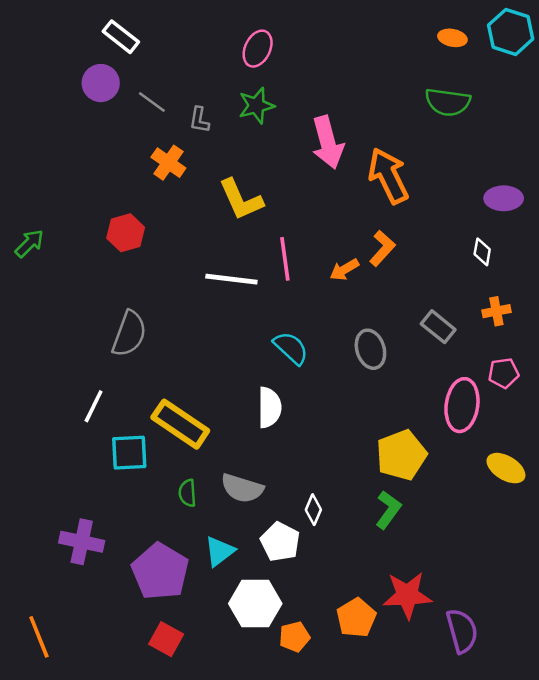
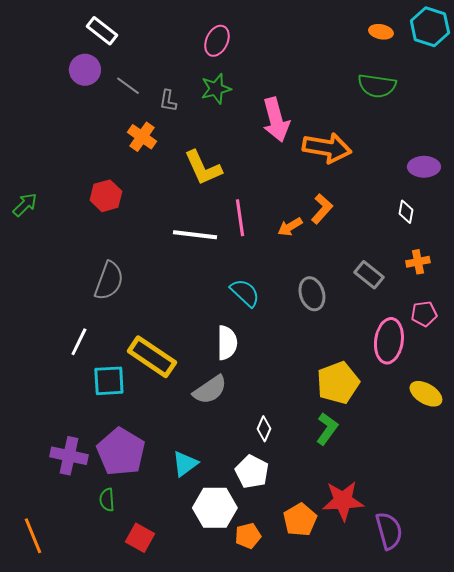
orange arrow: (388, 176) -> (327, 148), turned 126
gray semicircle: (242, 488) -> (210, 390), moved, turned -51
green semicircle: (187, 493) -> (107, 500), moved
white pentagon: (280, 542) -> (252, 472), moved
purple pentagon: (160, 571) -> (121, 452), moved

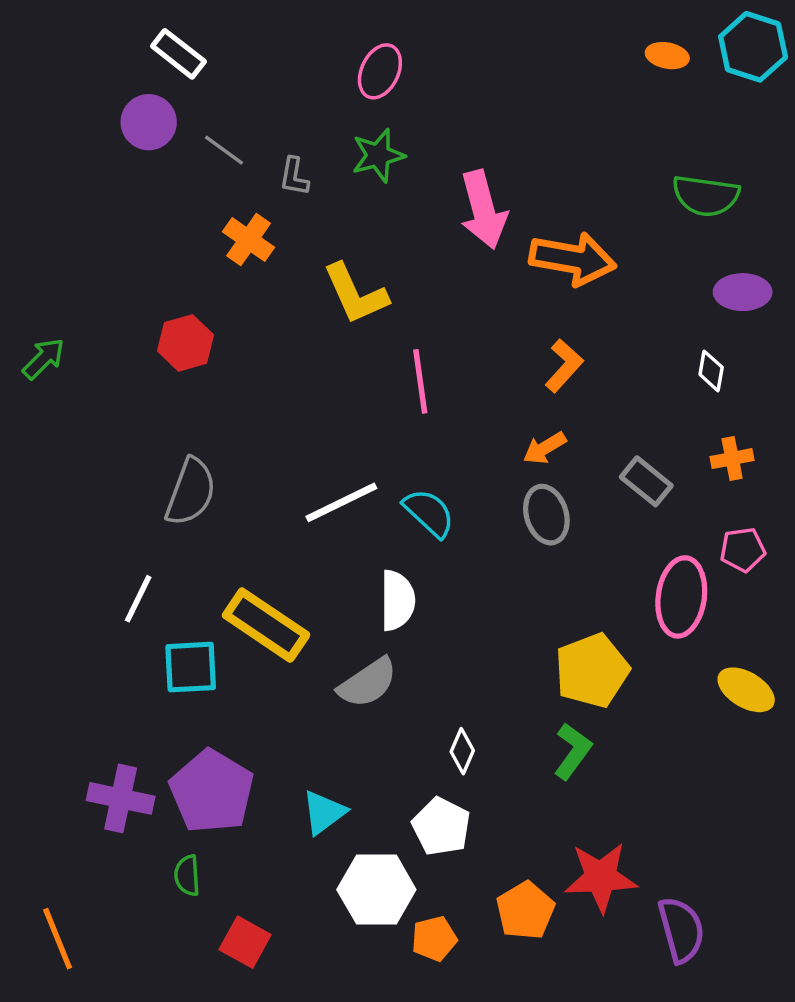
green semicircle: (377, 86) -> (706, 196), moved
orange arrow: (290, 227) -> (545, 448), moved
white line: (195, 235) -> (341, 502), moved, turned -33

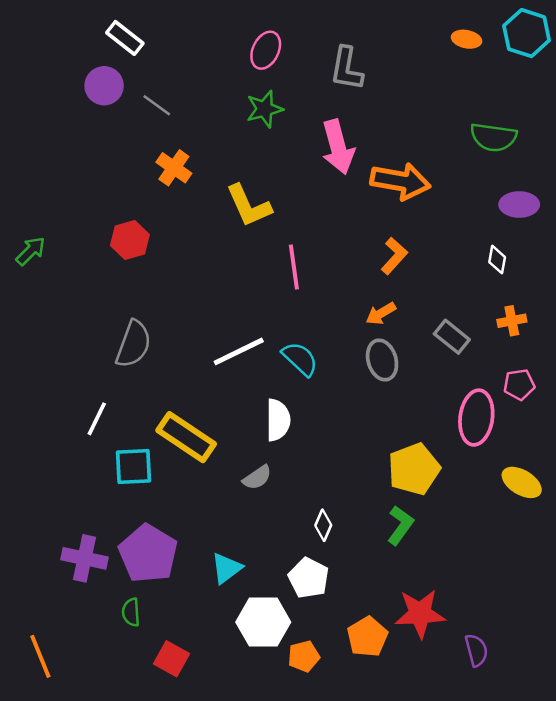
gray L-shape: (294, 176) -> (347, 69), moved, size x1.6
gray semicircle: (368, 683) -> (257, 478), size x0.7
purple semicircle: (681, 930) -> (476, 650), size x0.7

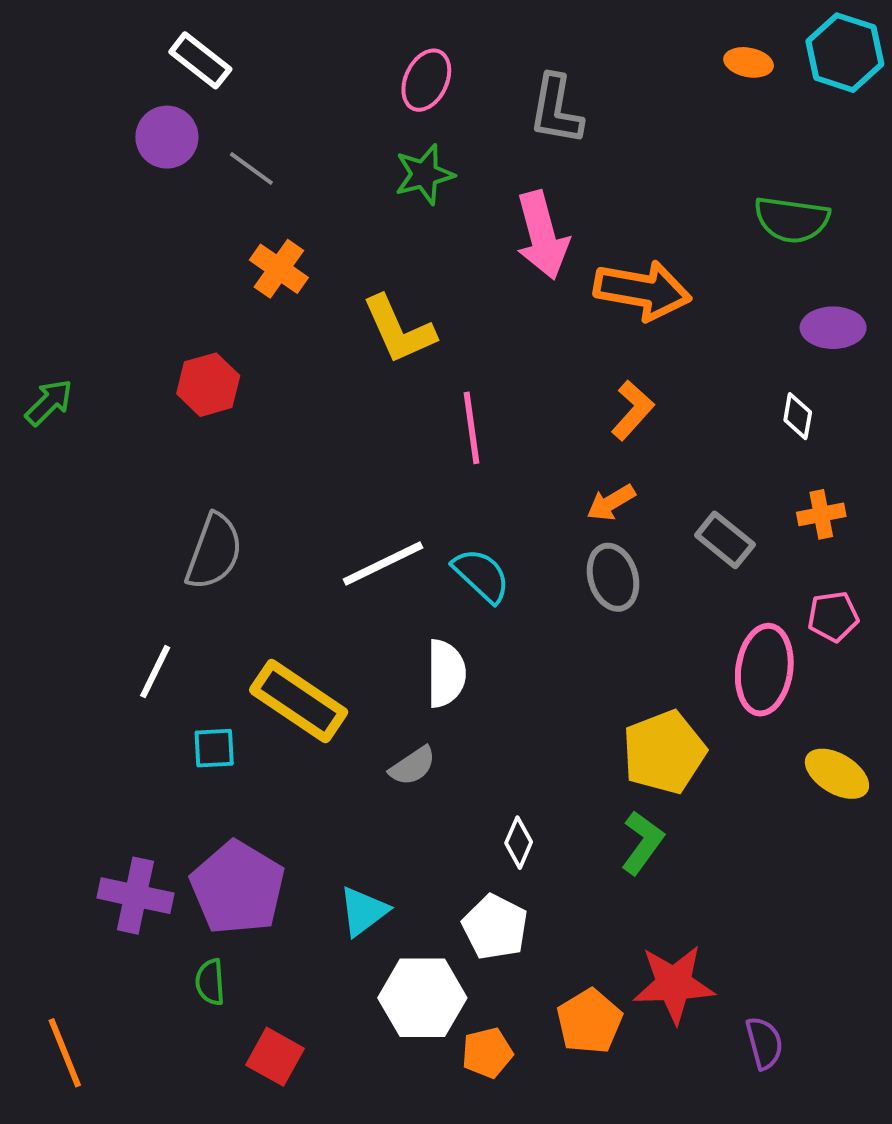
cyan square: (133, 467) -> (214, 748), size x0.7

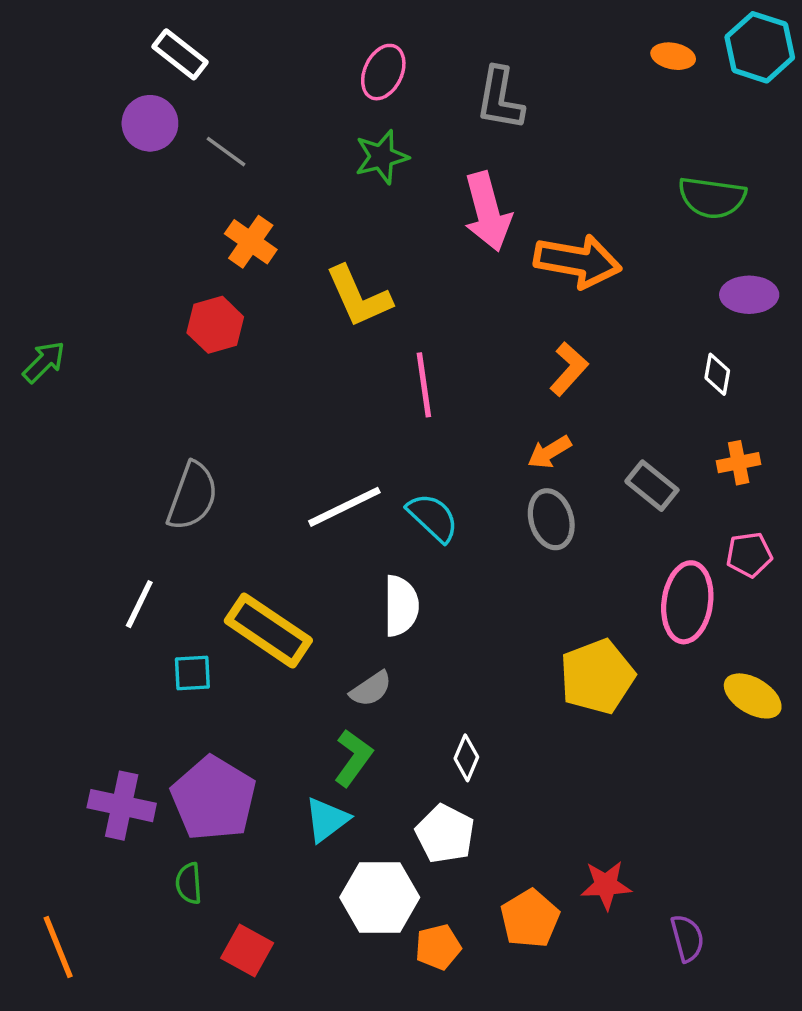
red hexagon: (208, 385) -> (215, 325), moved
green L-shape: (642, 843) -> (353, 758), moved
red star: (674, 984) -> (606, 885), size x0.7

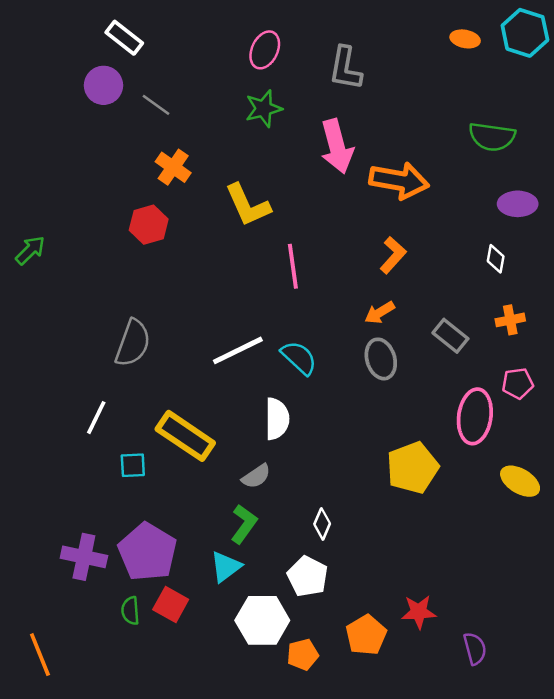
red square: (247, 950) -> (171, 605), moved

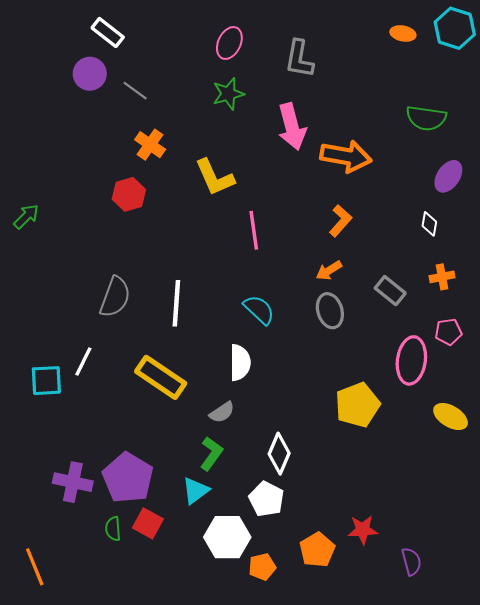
purple ellipse: (518, 204) -> (448, 176), turned -56
white line: (238, 350) -> (176, 303), moved, turned -60
cyan square: (133, 465) -> (46, 381), moved, size x1.4
white diamond: (322, 524) -> (279, 454), size x1.5

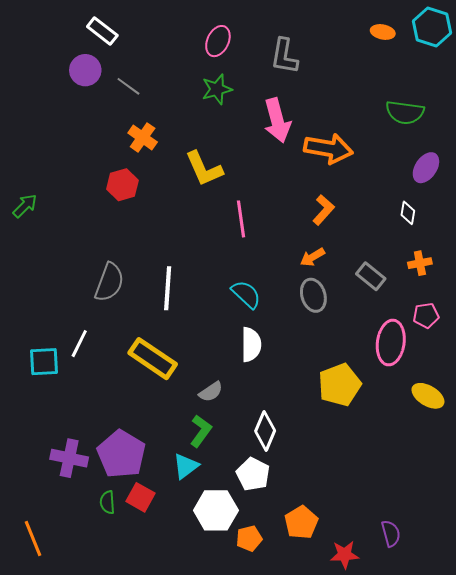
white semicircle: (240, 363) -> (251, 345), moved
red star: (363, 530) -> (345, 555), moved

